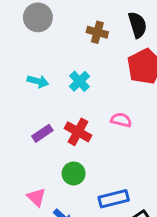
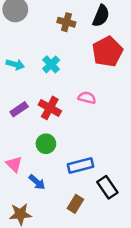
black semicircle: (137, 25) -> (101, 16), turned 40

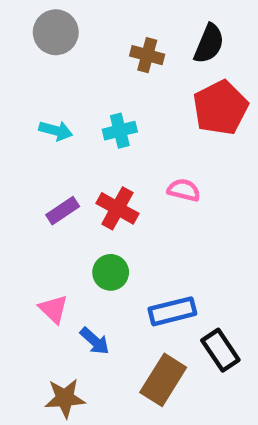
cyan cross: (51, 64) -> (120, 131), turned 30
brown rectangle: (75, 204) -> (163, 380), size x1.5

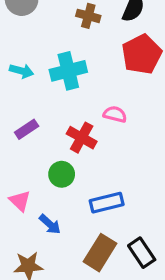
cyan cross: (120, 131) -> (68, 71), size x1.5
red cross: (117, 208) -> (82, 138), moved
black rectangle: (220, 350) -> (142, 253), moved

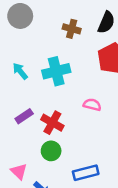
cyan arrow: (22, 71) -> (20, 71), turned -144
red cross: (82, 138) -> (52, 123), moved

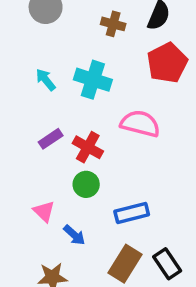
cyan cross: (56, 71) -> (93, 80), turned 32
pink semicircle: (92, 105) -> (140, 124), size x1.6

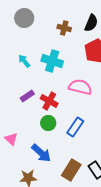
pink triangle: (44, 211) -> (11, 139), moved
blue rectangle: (132, 213) -> (75, 127), moved, turned -42
blue arrow: (74, 235) -> (41, 153), size x1.5

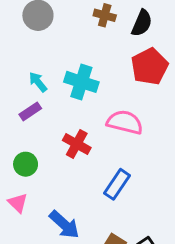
brown cross: (64, 28) -> (105, 15), moved
purple rectangle: (27, 96) -> (30, 111), moved
green circle: (48, 123) -> (26, 164), moved

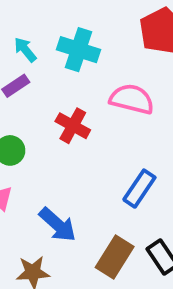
blue rectangle: (117, 184) -> (139, 189), moved

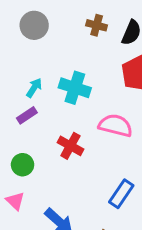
cyan arrow: (25, 50) -> (34, 88), turned 72

